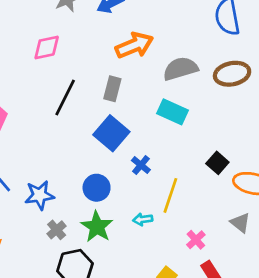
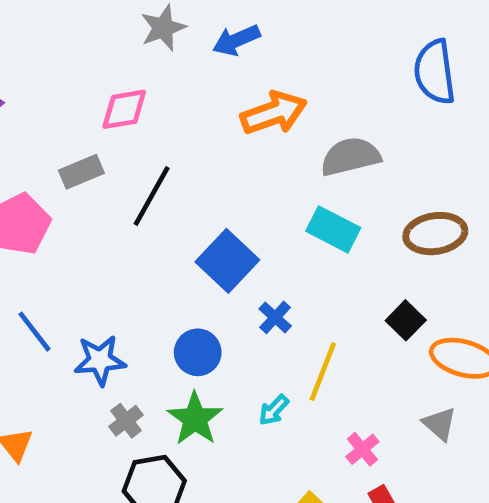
brown ellipse: (232, 74) -> (435, 234), moved
gray rectangle: (112, 89) -> (81, 172), moved, turned 50
cyan arrow: (143, 219) -> (274, 410), turned -42

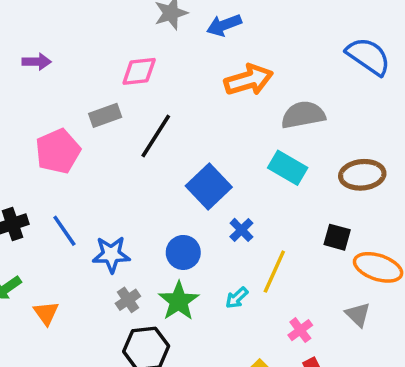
blue semicircle: (435, 72) -> (368, 56), turned 129
black square: (406, 320) -> (337, 237), turned -32

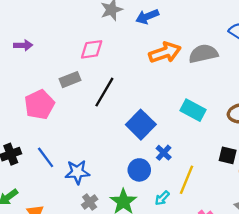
gray semicircle: (303, 115) -> (203, 54), moved
blue circle: (183, 252) -> (139, 170), moved

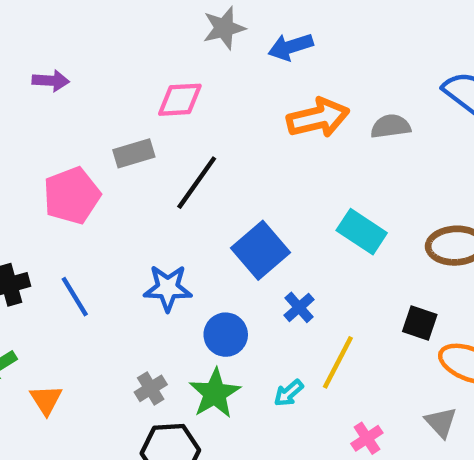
gray semicircle: (203, 54) -> (391, 126), size x0.7
blue circle: (139, 170) -> (226, 335), moved
blue star: (77, 172) -> (168, 288), moved

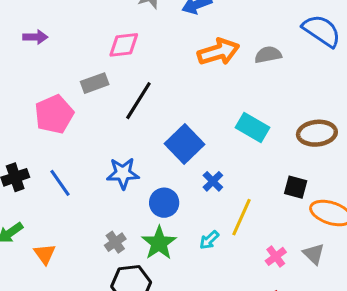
pink cross: (367, 438) -> (276, 256), moved

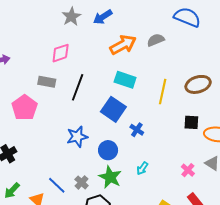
gray rectangle: (95, 83) -> (47, 82), turned 42
cyan rectangle: (252, 127) -> (125, 80), moved
blue line: (60, 183) -> (57, 185), moved
yellow line: (241, 217) -> (163, 92), moved

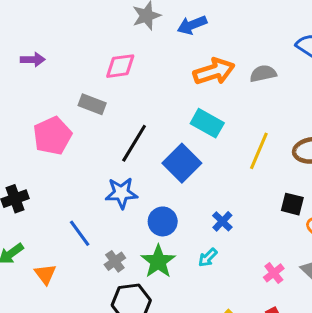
black line: (78, 87) -> (134, 143), moved
blue cross: (137, 130) -> (222, 221), moved
blue line: (57, 185) -> (80, 233), moved

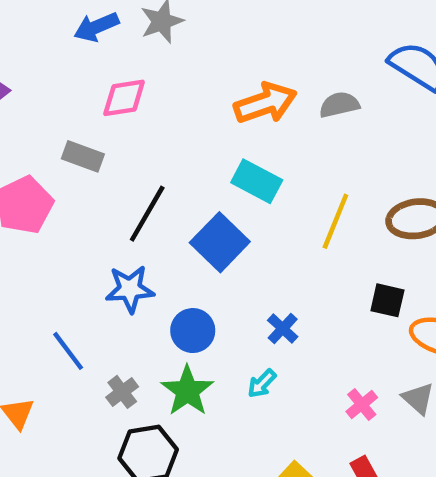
blue arrow: (192, 25) -> (96, 27), moved

